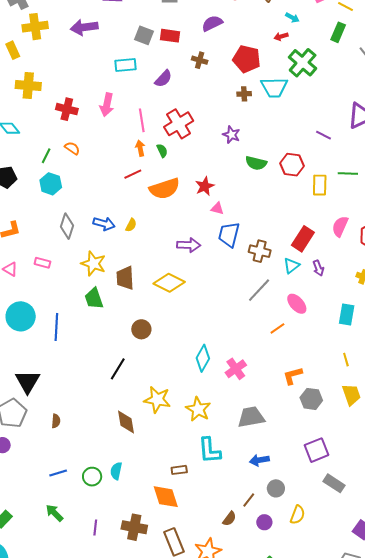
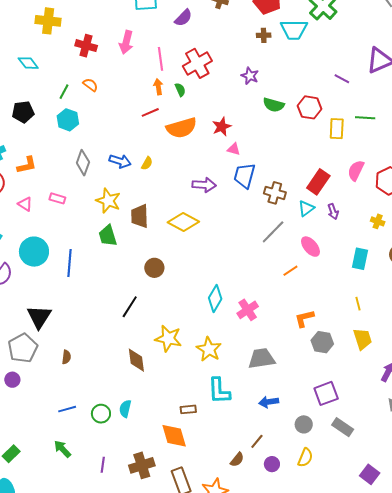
gray circle: (276, 488) -> (304, 424), moved
brown cross: (134, 527) -> (142, 465), turned -30

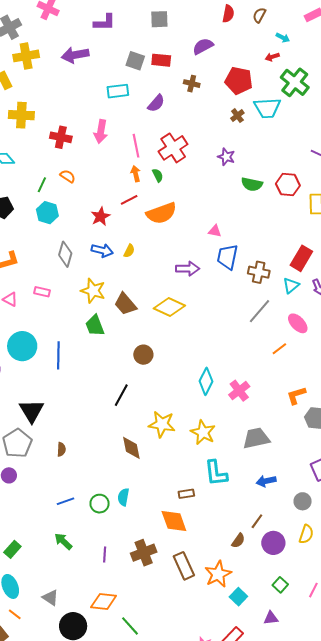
brown cross: (264, 35) -> (237, 116), turned -32
red star: (222, 127) -> (100, 216), moved
brown trapezoid: (140, 216) -> (125, 304), turned -35
purple circle: (272, 464) -> (273, 543), size x1.5

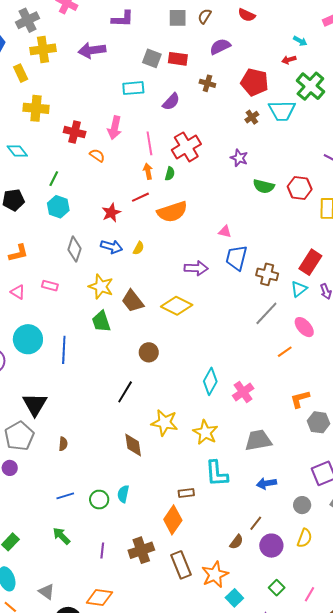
red semicircle: (228, 14) -> (247, 15), turned 102
brown semicircle: (259, 15) -> (205, 16), moved
green semicircle: (158, 175) -> (170, 174), turned 40
orange semicircle: (68, 176) -> (97, 155), moved
orange diamond: (174, 521) -> (173, 520), turned 52

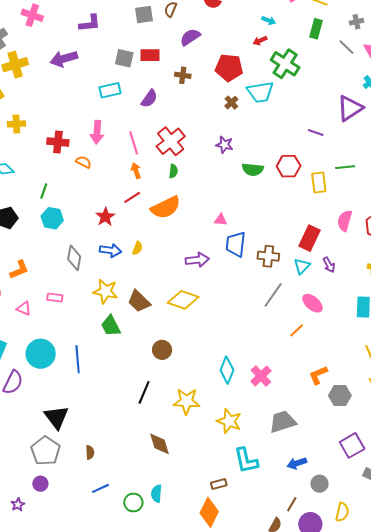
yellow cross: (36, 108) -> (16, 124), size x0.7
green semicircle: (170, 174) -> (173, 171), moved
yellow star: (165, 423) -> (186, 401), moved
blue line: (65, 496) -> (100, 488), moved
gray circle: (302, 505) -> (319, 484), moved

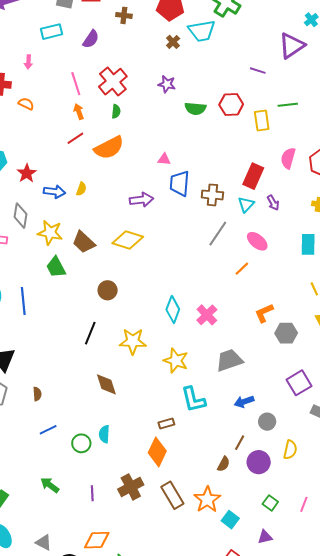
pink arrow: (97, 132) -> (28, 62), moved, size x0.6
red star: (105, 217) -> (27, 173), moved
gray diamond: (74, 258) -> (20, 216), moved

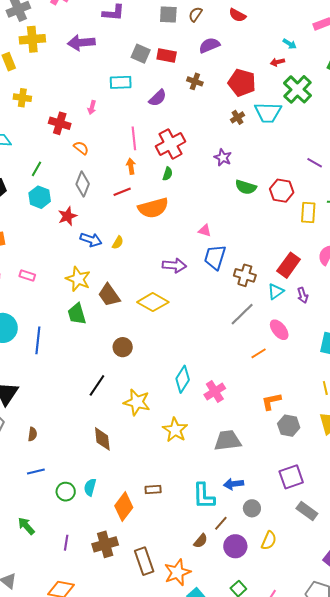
gray diamond: (20, 216) -> (83, 184), moved
cyan L-shape: (193, 400) -> (204, 496), moved
orange diamond: (157, 452) -> (124, 507), moved

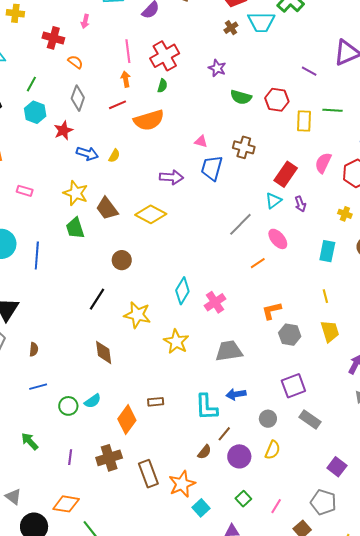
brown cross: (245, 275) -> (244, 147), moved
cyan semicircle: (90, 487) -> (93, 401), turned -138
gray circle: (252, 508) -> (268, 419), moved

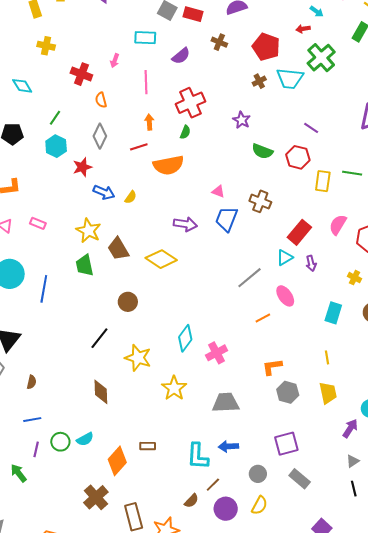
pink line: (128, 51) -> (146, 82), moved
orange semicircle: (75, 62) -> (101, 100), turned -147
purple line: (309, 71) -> (311, 128), moved
purple line: (70, 457) -> (36, 449), moved
brown cross: (109, 458) -> (96, 497), turned -30

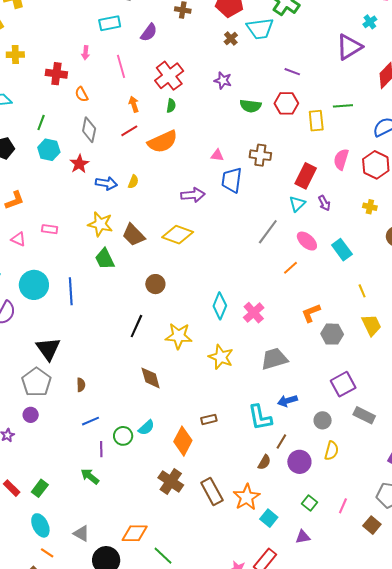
cyan rectangle: (333, 313) -> (342, 250), moved, turned -40

